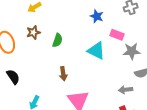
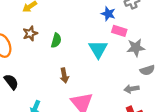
blue star: (97, 16) -> (108, 14), moved
cyan triangle: (96, 51) -> (98, 49), turned 36

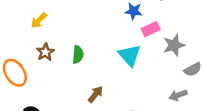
pink rectangle: (119, 31) -> (151, 29), turned -32
brown arrow: (64, 76) -> (95, 94), turned -120

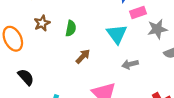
brown arrow: (95, 94) -> (83, 56), moved
gray arrow: (178, 95) -> (130, 64), moved

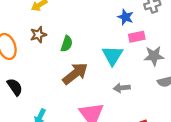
brown arrow: (83, 56) -> (75, 74), size x1.6

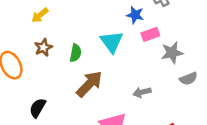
cyan triangle: (112, 56) -> (112, 42), moved
black semicircle: (15, 87) -> (38, 108), moved, turned -108

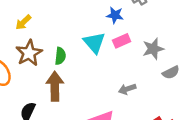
pink rectangle: (150, 34) -> (122, 41), moved
brown star: (43, 47) -> (29, 53), size x1.5
brown arrow: (89, 84) -> (55, 86), moved, turned -40

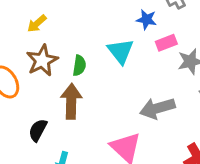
pink rectangle: (122, 41) -> (166, 43), moved
gray arrow: (127, 89) -> (157, 108), size x1.6

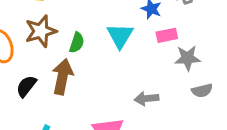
gray arrow: (157, 108) -> (147, 99), size x0.7
black semicircle: (38, 130) -> (26, 86), moved

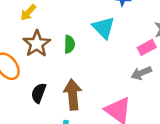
pink rectangle: (167, 35) -> (147, 47), moved
brown arrow: (62, 77) -> (73, 95), moved

